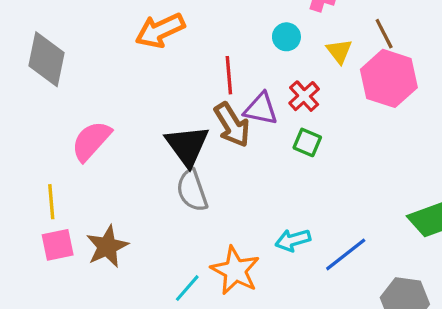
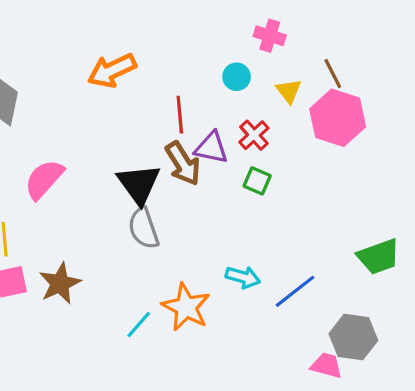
cyan arrow: (293, 240) -> (243, 277), turned -148

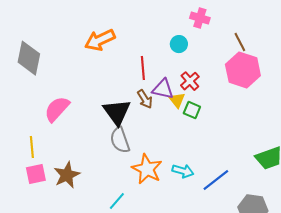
yellow triangle: (289, 91) -> (177, 100), moved
brown arrow: (183, 164) -> (145, 99), size x0.7
orange star: (186, 307) -> (147, 169), moved

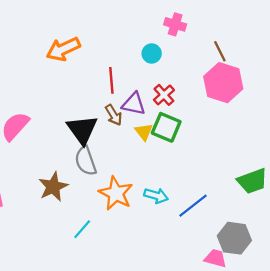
yellow triangle: (177, 100) -> (144, 132), moved
green square: (192, 110) -> (166, 127), size x1.5
brown star: (67, 175) -> (53, 187), moved

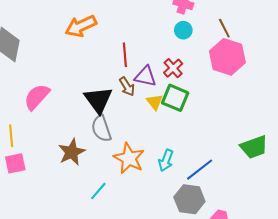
cyan circle: (152, 53) -> (183, 30), moved
cyan arrow: (156, 196) -> (166, 160), turned 95
gray hexagon: (234, 238) -> (189, 199), moved

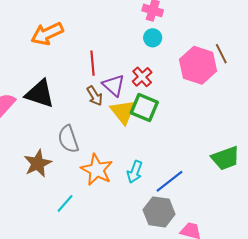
brown line: (224, 28) -> (221, 54), moved
purple triangle: (145, 76) -> (114, 85), turned 30
black triangle: (98, 100) -> (40, 94), moved, turned -36
yellow triangle: (155, 102) -> (123, 112), size x1.5

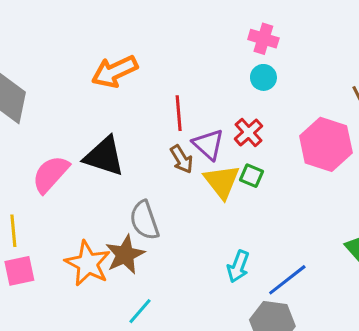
pink hexagon: (198, 65) -> (326, 144), moved
green square: (144, 107) -> (252, 176), size x0.6
brown star: (38, 163) -> (125, 255), moved
orange star: (97, 170) -> (88, 263), moved

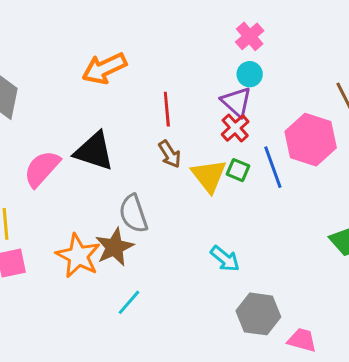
pink cross: (263, 39) -> (250, 36), turned 32
purple triangle: (208, 144) -> (237, 102), moved
cyan arrow: (238, 266) -> (225, 259), turned -72
blue line: (287, 280) -> (273, 167), moved, turned -72

